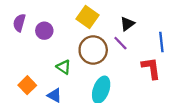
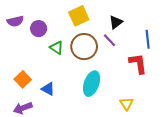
yellow square: (87, 17) -> (79, 16), turned 30
purple semicircle: (19, 23) -> (15, 21), turned -119
green triangle: (64, 67) -> (57, 48), moved

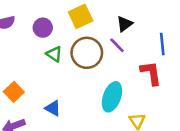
purple circle: (39, 29) -> (43, 28), moved
cyan ellipse: (92, 84) -> (112, 97), moved
blue triangle: (48, 89) -> (53, 108), moved

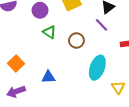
brown circle: (87, 53) -> (76, 41), moved, size x0.6
blue triangle: (53, 108) -> (48, 77), turned -32

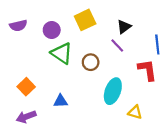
green triangle: (49, 32) -> (62, 53), size x1.5
yellow triangle: (118, 87) -> (135, 112), turned -40

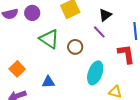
purple circle: (52, 30) -> (32, 13), moved

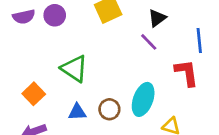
green triangle: (49, 39) -> (74, 69), moved
brown circle: (75, 47) -> (109, 109), moved

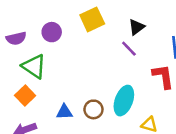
purple circle: (55, 15) -> (52, 32), moved
purple semicircle: (24, 17) -> (16, 38), moved
green triangle: (74, 69) -> (34, 66), moved

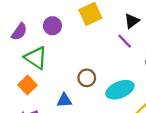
purple semicircle: (16, 38) -> (19, 32), turned -42
cyan ellipse: (124, 101) -> (120, 90), turned 48
brown circle: (93, 109) -> (87, 78), moved

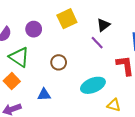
brown circle: (87, 78) -> (59, 62), moved

